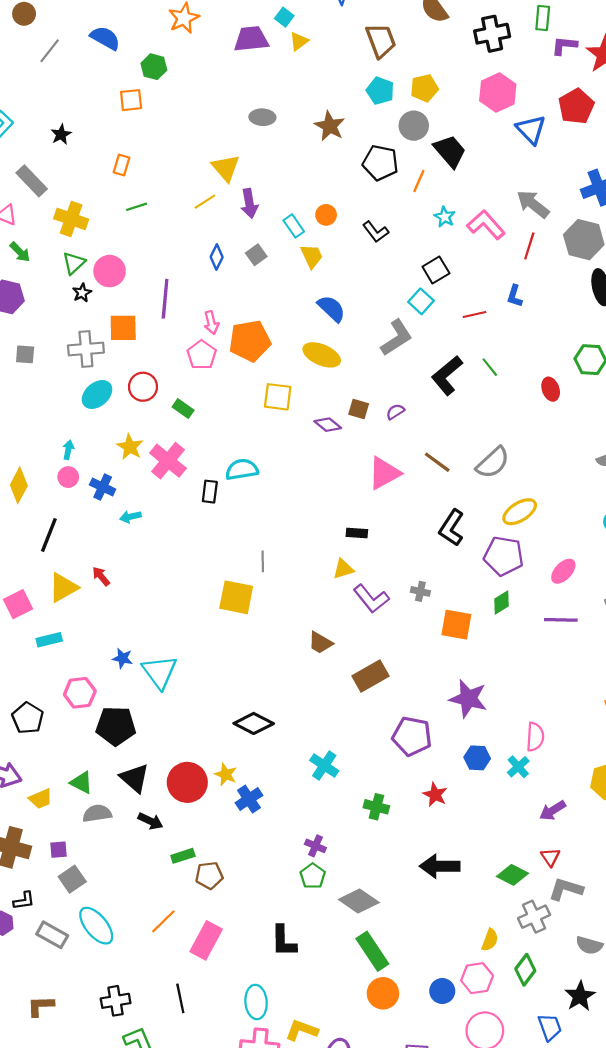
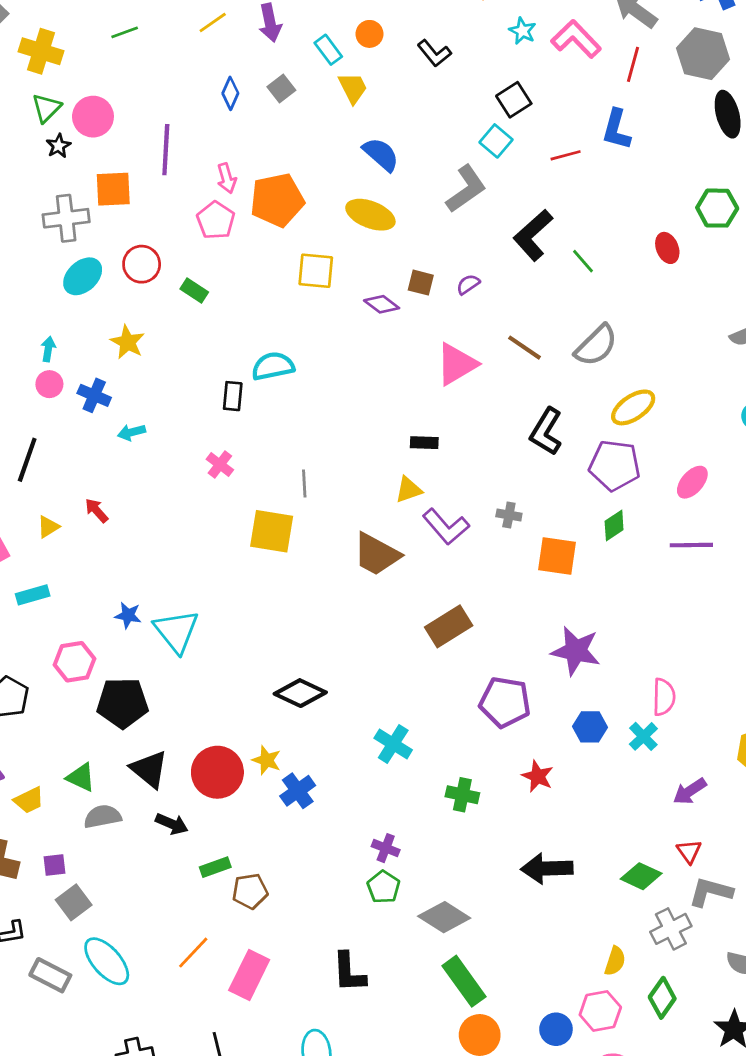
blue L-shape: (515, 296) -> (616, 130), size x1.4
green line: (490, 367) -> (583, 261), moved
pink cross: (168, 461) -> (220, 464), moved, size x0.6
yellow triangle: (63, 587) -> (48, 527), size x0.6
brown trapezoid: (320, 643) -> (377, 554), moved, size x1.5

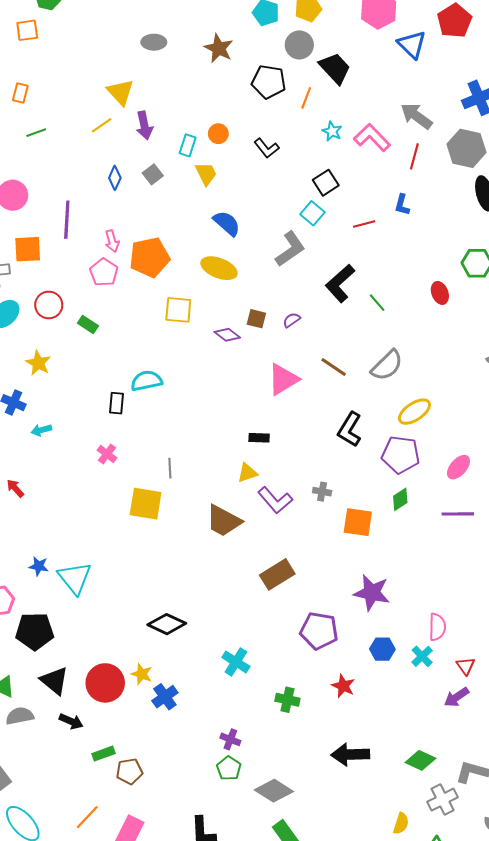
cyan rectangle: (328, 50) -> (188, 145), turned 55
blue L-shape: (616, 130) -> (402, 205), size x0.7
red triangle: (689, 851) -> (466, 666), moved

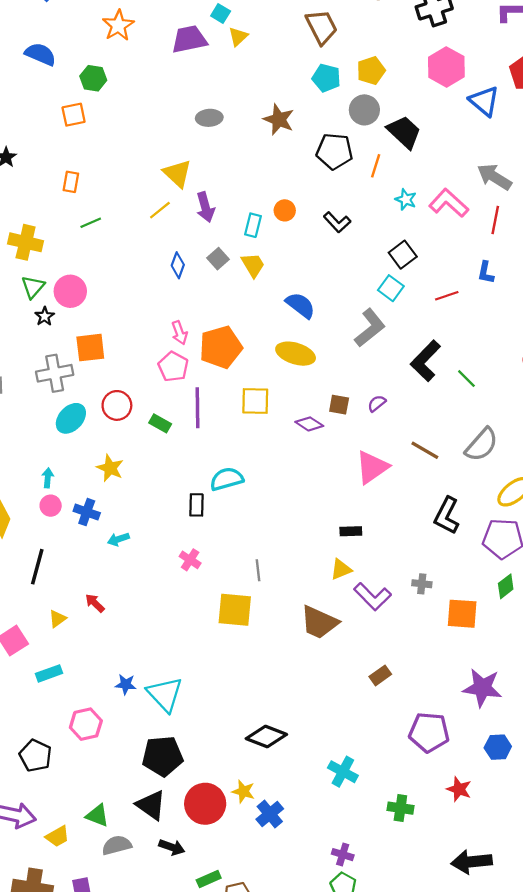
yellow trapezoid: (206, 174) -> (253, 265), moved
purple line: (67, 220) -> (197, 408), moved
brown rectangle: (277, 574) -> (380, 675), size x0.6
black pentagon: (35, 631) -> (163, 756), moved

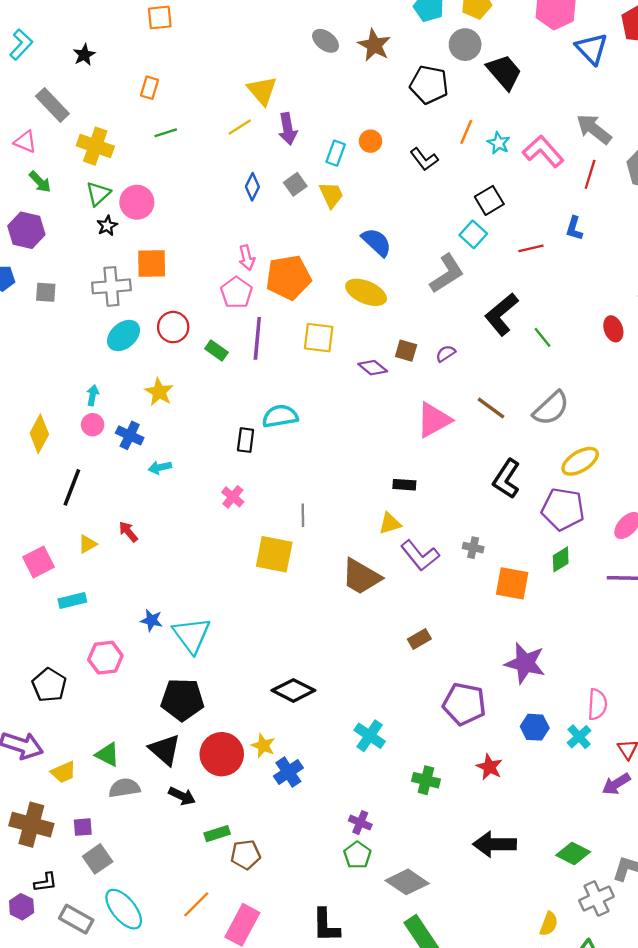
gray ellipse: (209, 118) -> (326, 41), moved, turned 35
orange line: (376, 166) -> (466, 132), moved

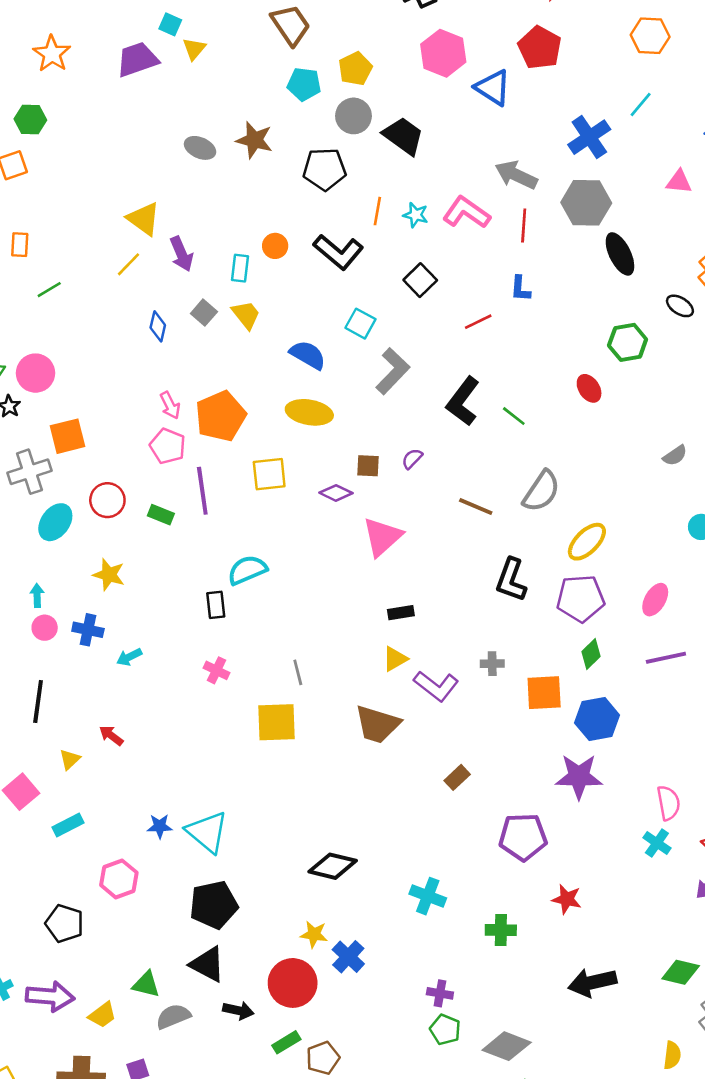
black L-shape: (424, 159) -> (338, 252), size x1.5
cyan square: (473, 234) -> (361, 324), moved
pink triangle: (434, 420) -> (382, 537), moved
blue hexagon: (535, 727) -> (597, 719), moved, size x1.4
red circle: (222, 754) -> (293, 983), moved

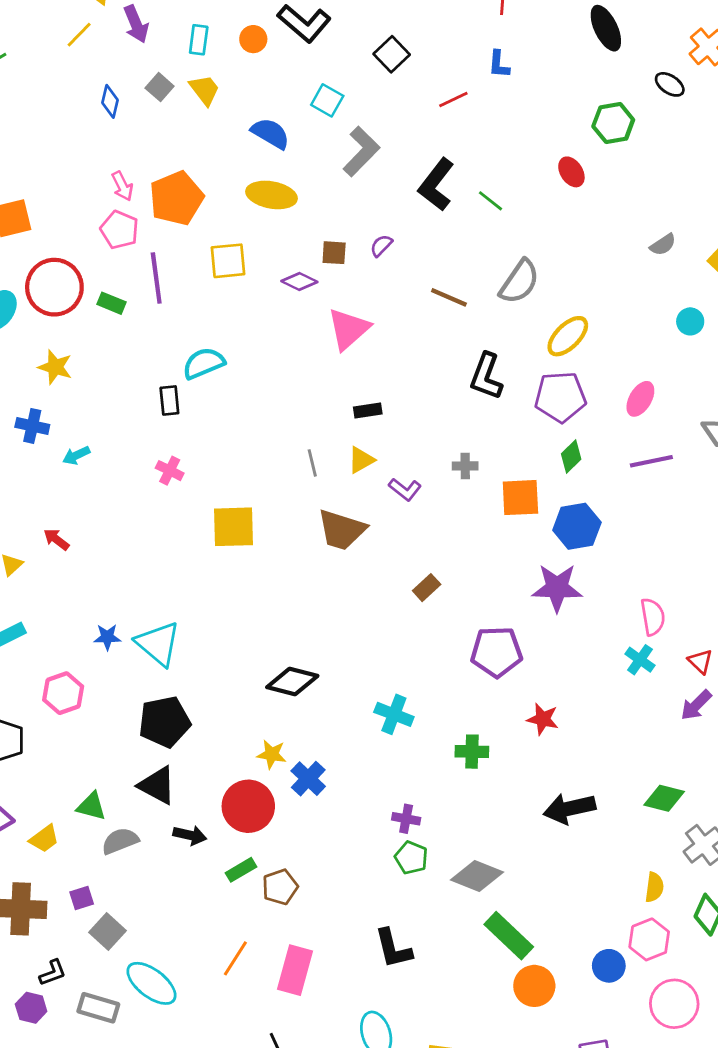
orange circle: (275, 246) -> (253, 39), moved
red circle: (107, 500) -> (54, 287), size x1.5
gray line: (298, 672) -> (312, 463), moved
purple L-shape: (436, 686) -> (405, 489), size x0.7

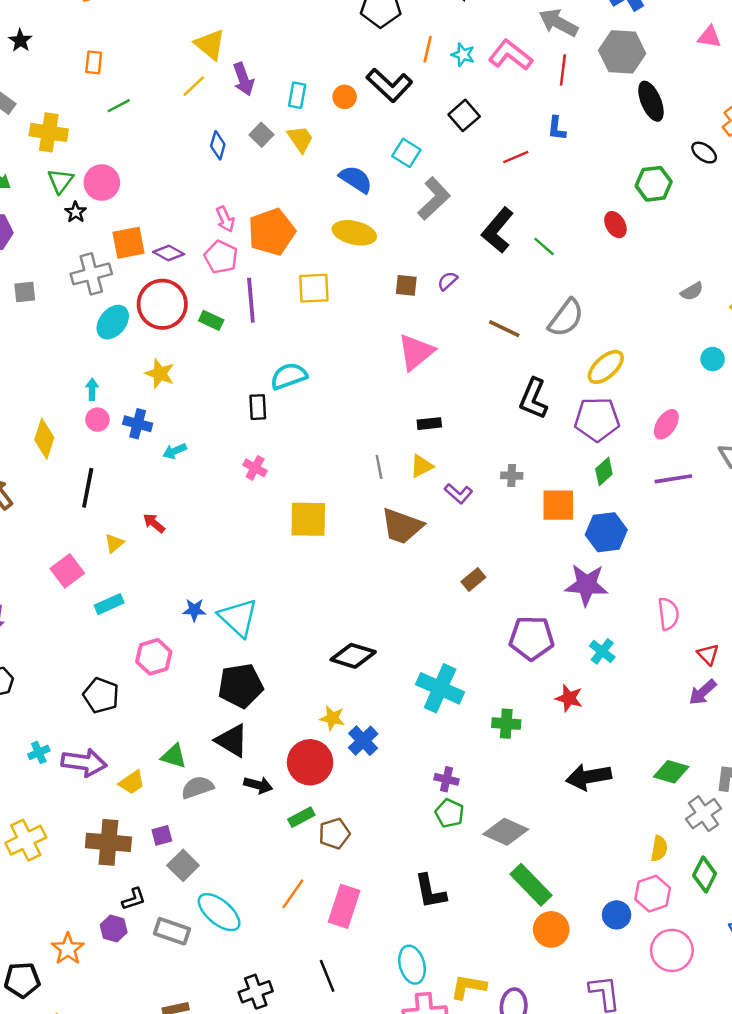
purple diamond: (299, 282) -> (169, 253), moved
cyan cross: (640, 660) -> (602, 651), moved
cyan cross: (394, 714) -> (440, 688), size x1.4

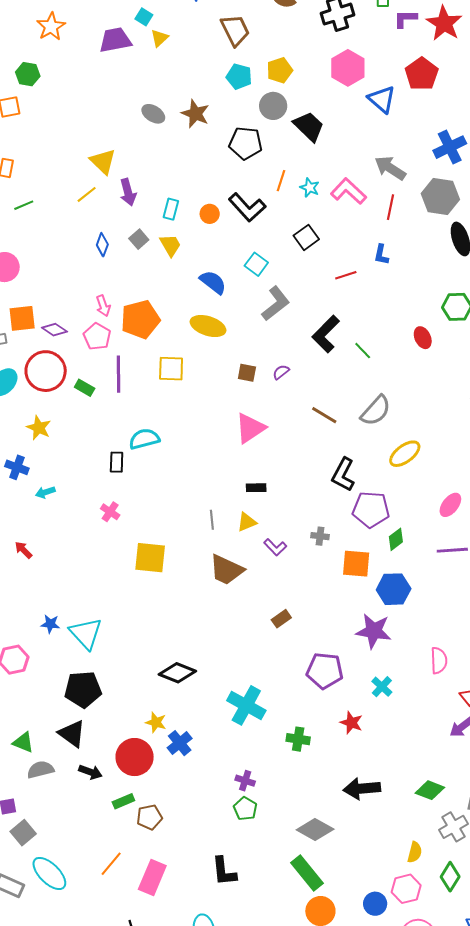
purple pentagon: (597, 419) -> (371, 510), moved
gray diamond: (506, 832) -> (315, 829), moved

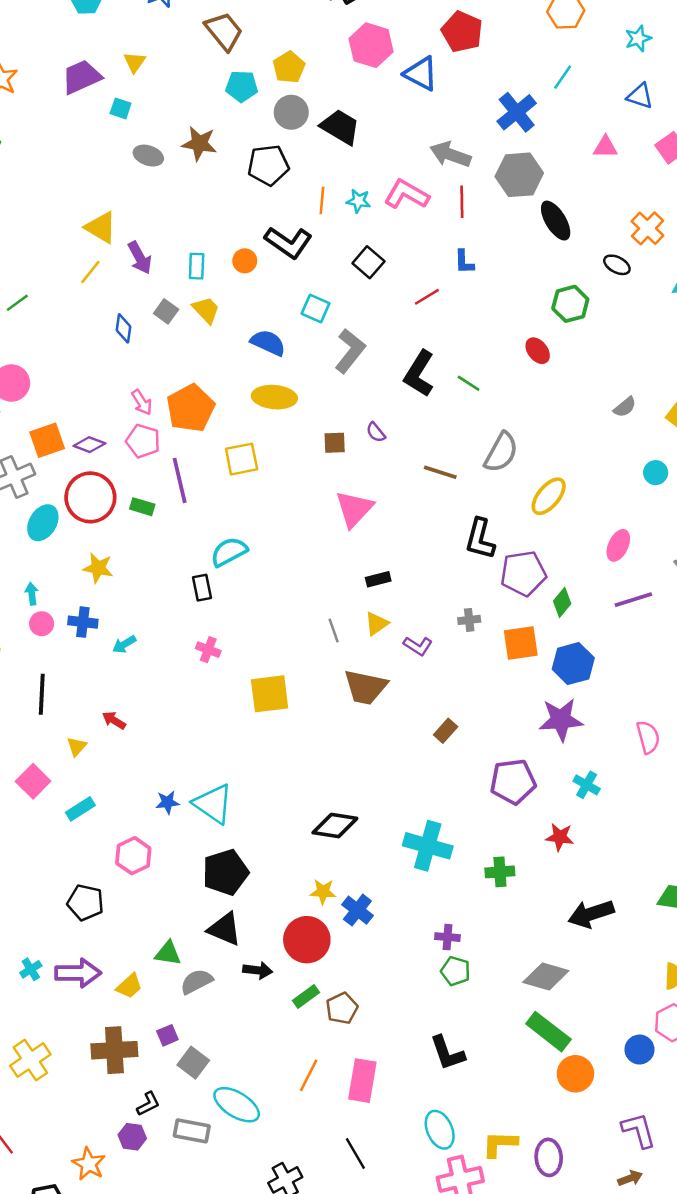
cyan square: (144, 17) -> (121, 108), moved
purple semicircle: (281, 372) -> (376, 432), turned -78

